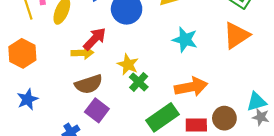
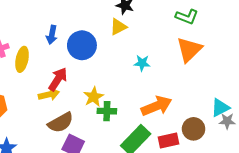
cyan star: (185, 40) -> (142, 63), size x0.7
yellow star: (128, 64) -> (94, 97), turned 30
green cross: (139, 82) -> (107, 111), turned -30

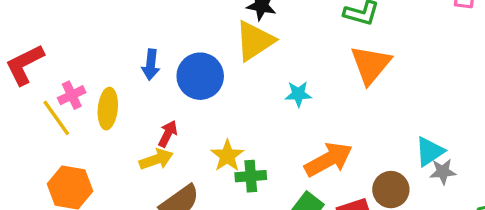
yellow triangle: (118, 27) -> (255, 41), size x1.5
red arrow: (58, 79) -> (168, 134), size x0.7

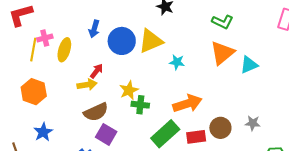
yellow triangle: (255, 41) -> (151, 41), moved
yellow line: (56, 118) -> (33, 50), turned 35
cyan triangle: (430, 151) -> (249, 65), moved

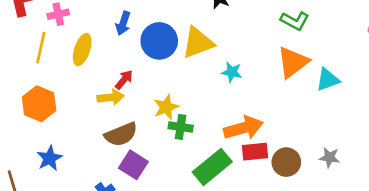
pink cross: (45, 38) -> (58, 14), moved
red rectangle: (196, 137) -> (255, 152), moved

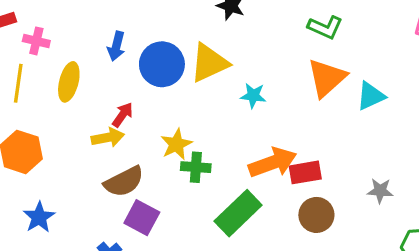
pink cross: (58, 14) -> (36, 41), turned 30
red rectangle: (255, 152) -> (305, 172), moved
brown circle: (286, 162) -> (316, 215), moved

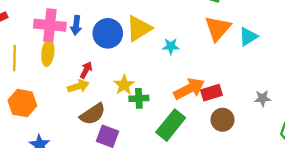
pink cross: (36, 41) -> (50, 25), moved, size x1.8

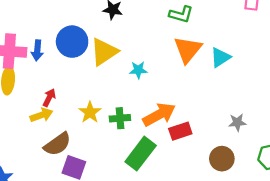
blue circle: (108, 33) -> (72, 42), moved
red rectangle: (211, 93) -> (180, 131), moved
green cross: (139, 98) -> (120, 118), moved
brown circle: (223, 120) -> (222, 159), moved

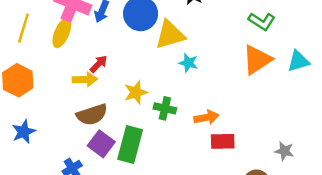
cyan triangle: (220, 57) -> (298, 61), moved
cyan star: (138, 70) -> (188, 63), moved
orange arrow: (159, 115) -> (206, 117), size x0.7
green rectangle: (141, 154) -> (130, 145), moved, turned -40

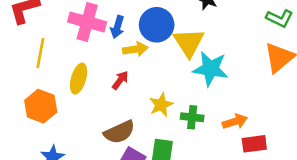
yellow ellipse: (62, 33) -> (79, 79), moved
yellow triangle: (170, 35) -> (189, 43), turned -40
cyan star: (188, 63) -> (211, 69), size x1.8
yellow arrow: (85, 79) -> (135, 49), moved

